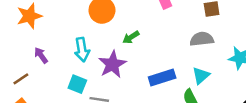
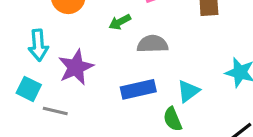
green arrow: (131, 37) -> (120, 22), moved
gray semicircle: (202, 39) -> (152, 44), moved

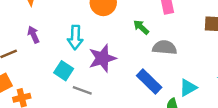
green arrow: (120, 22) -> (141, 27), turned 63
blue rectangle: (138, 89) -> (149, 82), turned 50

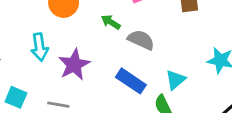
gray semicircle: (165, 47) -> (141, 40), turned 30
cyan square: (64, 71) -> (16, 97), moved

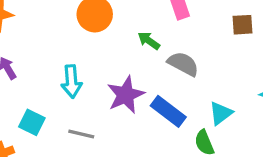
cyan arrow: (40, 47) -> (72, 82), moved
purple star: (74, 65) -> (126, 95), moved

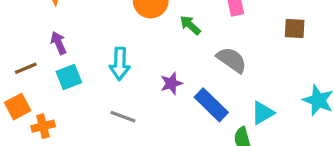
green arrow: (149, 41) -> (190, 25), moved
purple star: (126, 95) -> (171, 83), size x0.6
cyan square: (32, 122) -> (69, 77), moved, turned 35

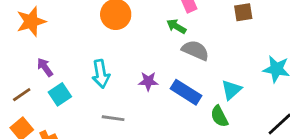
green arrow: (190, 25) -> (176, 26), moved
purple star: (171, 83) -> (148, 81), turned 30

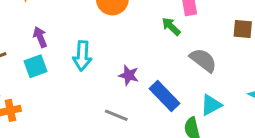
gray semicircle: (195, 50) -> (203, 60), moved
purple arrow: (45, 67) -> (40, 37), moved
gray line: (113, 118) -> (116, 115), moved

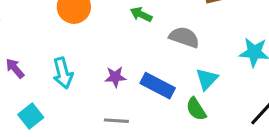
cyan square: (35, 66) -> (31, 116), moved

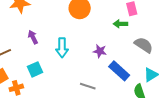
green arrow: (141, 14) -> (120, 24), turned -40
purple star: (115, 77) -> (100, 51), moved

